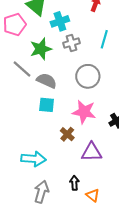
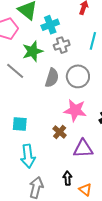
gray semicircle: (47, 81) -> (52, 78), moved, turned 84
cyan square: (47, 105) -> (20, 124), moved
cyan arrow: (33, 159) -> (28, 156), turned 80

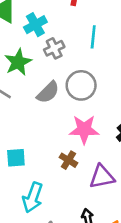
gray semicircle: (52, 78) -> (48, 92), turned 36
cyan arrow: (28, 156) -> (33, 197), turned 35

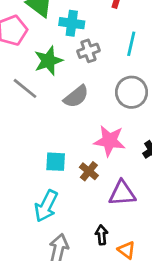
cyan cross: (35, 25) -> (72, 23), turned 30
gray circle: (81, 85) -> (132, 92), moved
cyan square: (16, 158) -> (56, 162), moved

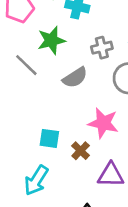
gray cross: (88, 51) -> (102, 48), moved

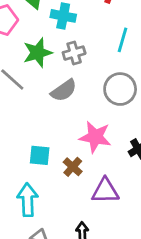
gray cross: (102, 48) -> (74, 53), moved
cyan arrow: (36, 180) -> (28, 200), turned 148

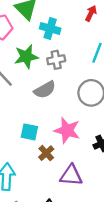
cyan square: (40, 155) -> (29, 132), moved

